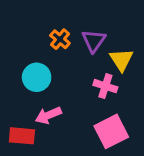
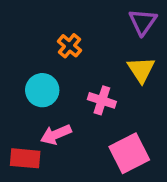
purple triangle: (94, 41) -> (143, 22), moved
pink cross: (105, 86) -> (102, 100), moved

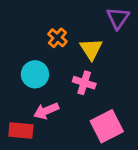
yellow triangle: (141, 70) -> (91, 49), moved

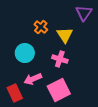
pink square: (107, 126) -> (59, 90), moved
red rectangle: (21, 131) -> (15, 93), turned 60

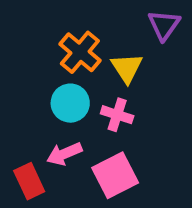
orange cross: (41, 27) -> (80, 52), size x1.5
cyan circle: (25, 53) -> (70, 103), moved

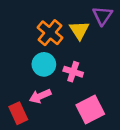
yellow triangle: (127, 68) -> (79, 30), moved
pink square: (115, 175) -> (90, 110), moved

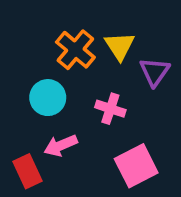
purple triangle: (102, 16) -> (155, 72), moved
cyan circle: (44, 64) -> (48, 98), moved

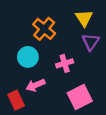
yellow triangle: (120, 46) -> (84, 18), moved
pink cross: (110, 109) -> (65, 63), turned -35

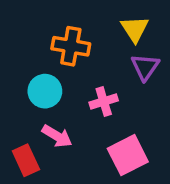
orange cross: (44, 29) -> (71, 46), turned -30
pink arrow: (35, 85) -> (57, 136), turned -126

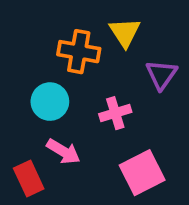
yellow triangle: (135, 29) -> (125, 32), moved

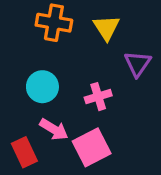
orange cross: (79, 52) -> (54, 23), moved
pink square: (142, 173) -> (92, 147), moved

